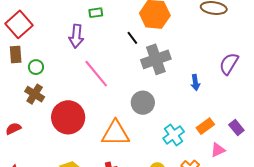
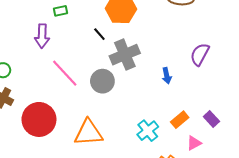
gray circle: (143, 103) -> (102, 81), moved

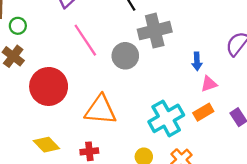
cyan cross: (148, 131) -> (166, 118), size x1.4
pink triangle: (194, 143) -> (209, 84), moved

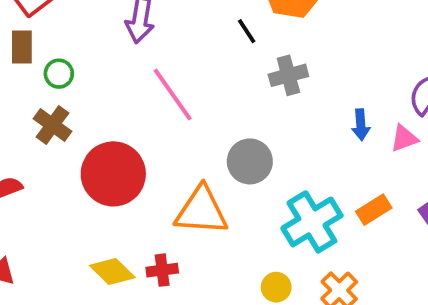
gray cross: (155, 31) -> (288, 75), size x0.7
gray circle: (125, 56) -> (250, 161), moved
pink triangle: (209, 84) -> (404, 138), moved
red cross: (89, 151) -> (162, 270), moved

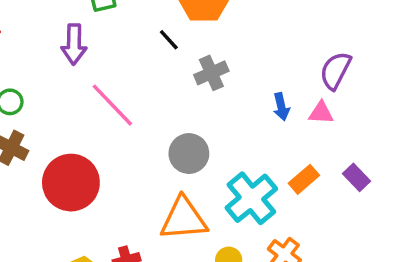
pink triangle: (404, 138) -> (321, 113), turned 32
orange triangle: (201, 211) -> (184, 219), moved

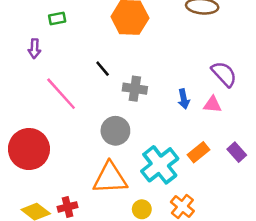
black line: (169, 40) -> (103, 69), moved
purple arrow: (74, 44) -> (34, 49), size x0.7
purple semicircle: (335, 71) -> (224, 74), turned 108
gray cross: (211, 73) -> (135, 89), moved, turned 30

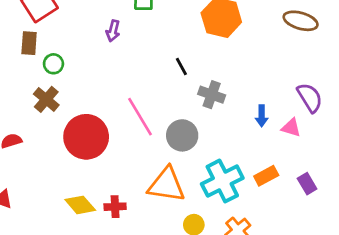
pink line: (61, 94) -> (140, 117), moved

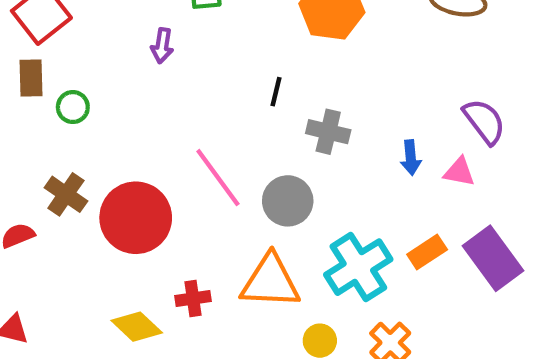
black line: (181, 66) -> (276, 92), turned 48
brown cross: (46, 99) -> (66, 194), moved
purple rectangle: (307, 184) -> (493, 258), size x1.8
red cross: (115, 207) -> (193, 298), moved

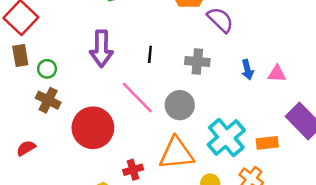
purple arrow: (162, 46) -> (101, 49), moved, size x1.8
black line: (276, 92) -> (150, 54), moved
purple semicircle: (484, 121) -> (220, 20), moved
brown cross: (66, 194) -> (48, 100), moved
orange rectangle: (427, 252) -> (267, 143), moved, turned 35

